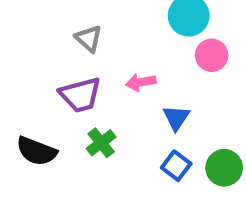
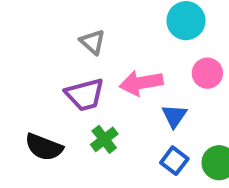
pink circle: (212, 55) -> (207, 73), moved
pink arrow: (141, 82) -> (141, 83), size x1.5

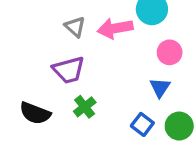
pink arrow: (141, 83) -> (115, 28), moved
blue triangle: (174, 116) -> (160, 88), moved

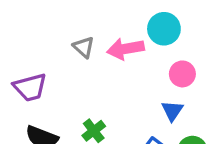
purple trapezoid: (69, 70) -> (30, 87), moved

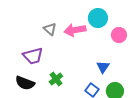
pink circle: (182, 74) -> (119, 35), moved
purple trapezoid: (30, 87) -> (33, 56), moved

